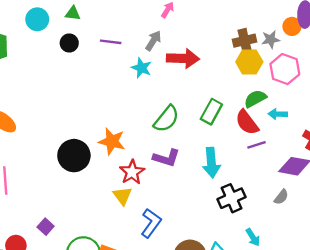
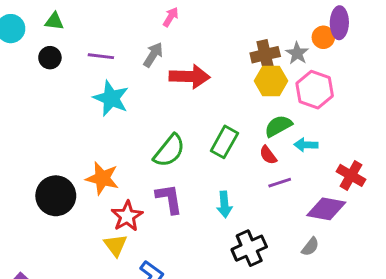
gray star: (271, 39) -> (297, 53), turned -30
cyan star: (141, 68) -> (111, 98), moved, size x1.4
red semicircle: (247, 122) -> (268, 155), size x0.6
purple L-shape: (166, 158) -> (169, 199), turned -116
cyan arrow: (211, 163) -> (224, 205), size x0.7

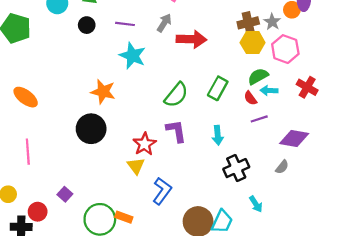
cyan arrow: (306, 145) -> (269, 91), moved
red cross: (351, 175) -> (307, 87), moved
orange star: (102, 178) -> (103, 92), moved

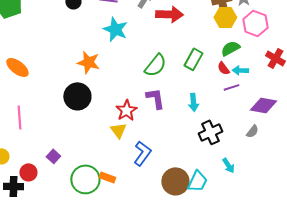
cyan arrow: (269, 91) -> (240, 70), moved

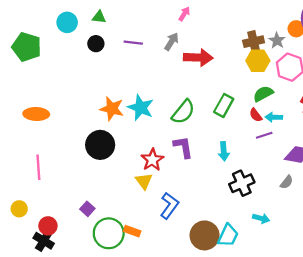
cyan star: (115, 29) -> (141, 108), moved
orange ellipse: (17, 67) -> (36, 114), turned -35
purple square: (53, 156) -> (87, 209), moved
cyan arrow: (228, 165) -> (261, 218), turned -42
black cross: (13, 186) -> (44, 241), moved, turned 30

